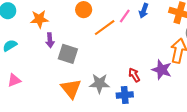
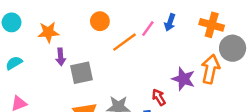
gray square: (68, 54) -> (82, 73), turned -30
purple star: (162, 70) -> (183, 79), moved

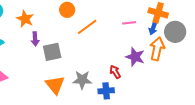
blue arrow: (170, 22) -> (153, 28), moved
pink line: (148, 29) -> (129, 23), moved, turned 48
orange star: (48, 32) -> (25, 19), turned 30

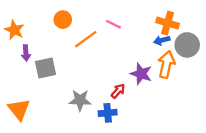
pink line: (129, 23) -> (113, 24), moved, turned 32
blue arrow: (153, 28) -> (162, 40), turned 56
red arrow: (115, 72) -> (118, 91), turned 72
orange triangle: (55, 85) -> (19, 109), moved

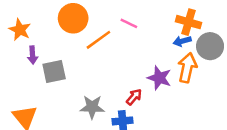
orange circle: (63, 20) -> (73, 18), size x1.5

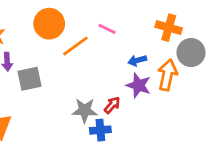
blue arrow: (182, 41) -> (137, 60), moved
gray star: (92, 107) -> (85, 110), moved

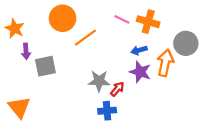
orange cross: (169, 28) -> (148, 22), moved
pink line: (107, 29) -> (122, 19), moved
gray star: (85, 110) -> (99, 81), moved

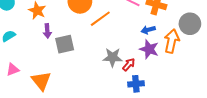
blue cross: (107, 111) -> (136, 84), moved

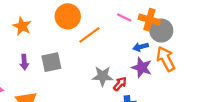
gray circle: (190, 24) -> (161, 31), moved
purple arrow: (47, 31) -> (24, 62), moved
orange arrow: (172, 41) -> (166, 59), turned -40

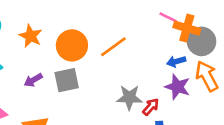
orange circle: (68, 16) -> (72, 45), moved
pink line: (124, 17) -> (168, 17), moved
purple arrow: (24, 62) -> (33, 80), turned 64

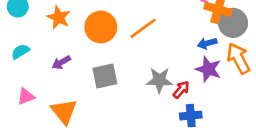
gray square: (67, 80) -> (105, 76), moved

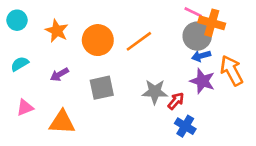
gray circle: (233, 23) -> (197, 36), moved
orange triangle: (64, 111) -> (62, 122), turned -48
blue cross: (191, 116) -> (185, 126), turned 36

